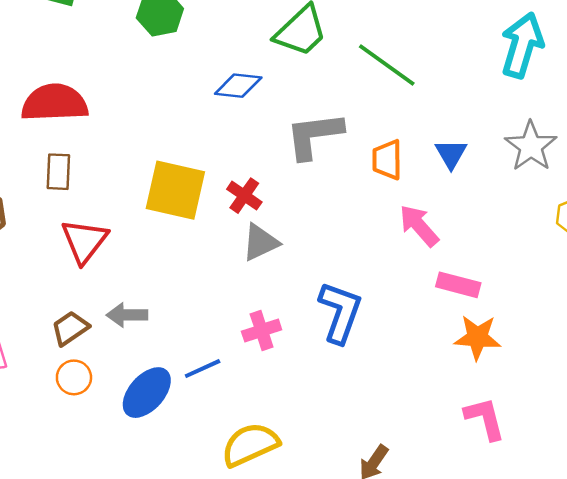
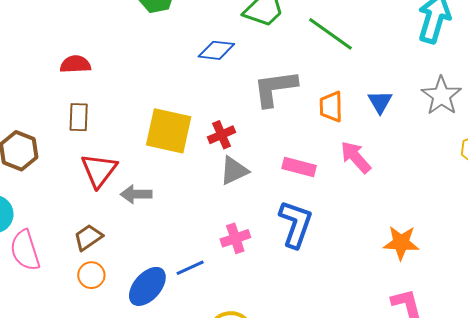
red semicircle: (55, 103) -> (75, 64), size x0.6
red cross: (244, 196) -> (222, 135), turned 32
pink rectangle: (458, 285) -> (299, 167), moved
gray arrow: (127, 315) -> (136, 194), moved

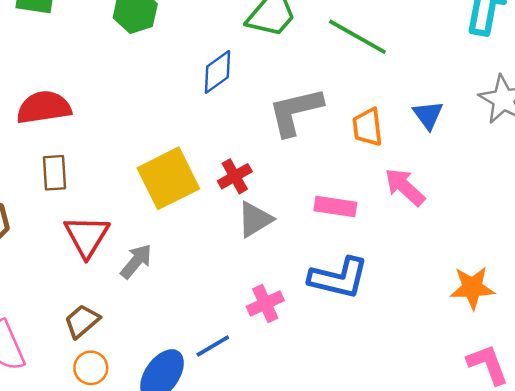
blue diamond: (216, 50) -> (217, 72), turned -36
red semicircle: (75, 64) -> (44, 107), size x1.4
yellow square: (169, 131) -> (168, 178), turned -33
gray arrow: (136, 194) -> (136, 261), turned 136
blue L-shape: (296, 224) -> (339, 278), turned 90

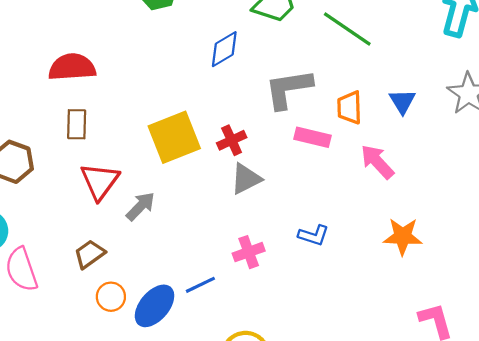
pink rectangle: (335, 206) -> (312, 137), moved
blue L-shape: (339, 278) -> (314, 235), size x0.6
orange star: (472, 288) -> (403, 236), moved
orange circle: (91, 368) -> (111, 297), moved

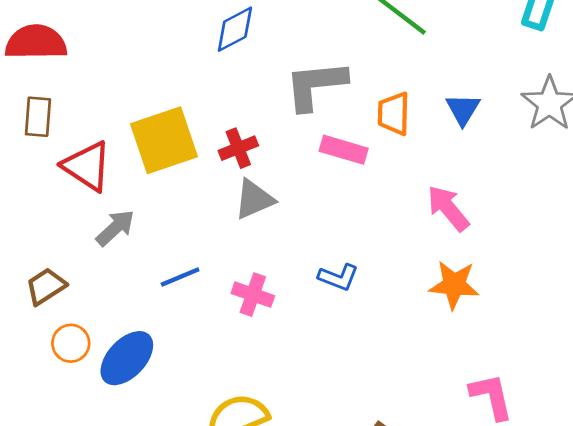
pink arrow: (377, 162) -> (448, 208), moved
red triangle: (100, 181) -> (87, 166), moved, turned -36
pink cross: (249, 252) -> (253, 295), turned 36
blue line: (200, 285) -> (180, 277), moved

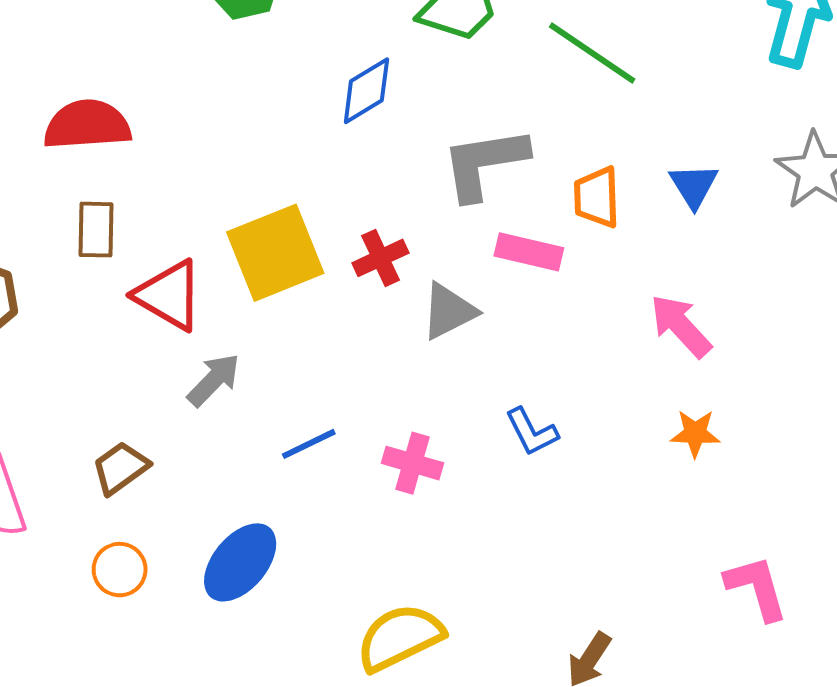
gray triangle: (254, 199) -> (449, 311), moved
blue L-shape: (338, 277) -> (532, 432), turned 45
orange star: (454, 285) -> (695, 433), size x0.7
orange circle: (71, 343) -> (120, 570), moved

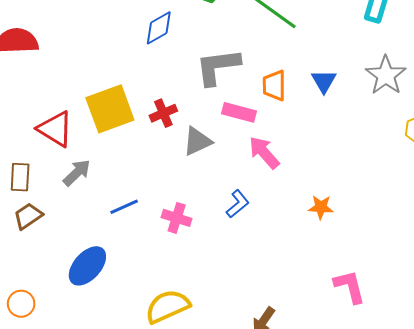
brown rectangle: (96, 230) -> (20, 177), moved
pink arrow: (681, 326) -> (264, 152), moved
blue L-shape: (532, 432) -> (238, 204), turned -104
orange circle: (120, 570) -> (21, 304), moved

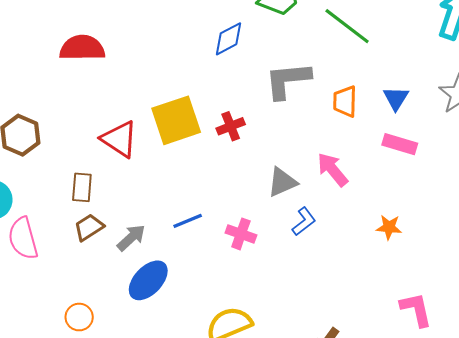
pink rectangle: (239, 112) -> (400, 144), moved
gray triangle: (197, 141) -> (282, 182), moved
gray arrow: (77, 173) -> (131, 238), moved

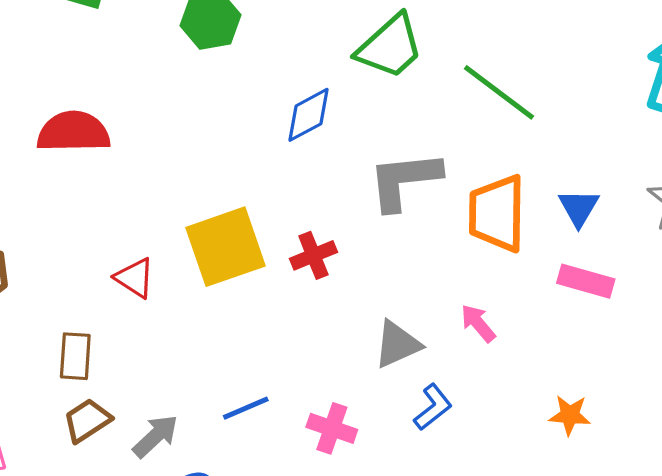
orange trapezoid: (345, 101) -> (497, 213), size x1.5
red triangle: (119, 139) -> (135, 278), size x0.7
pink arrow: (333, 170) -> (478, 323), size x0.7

